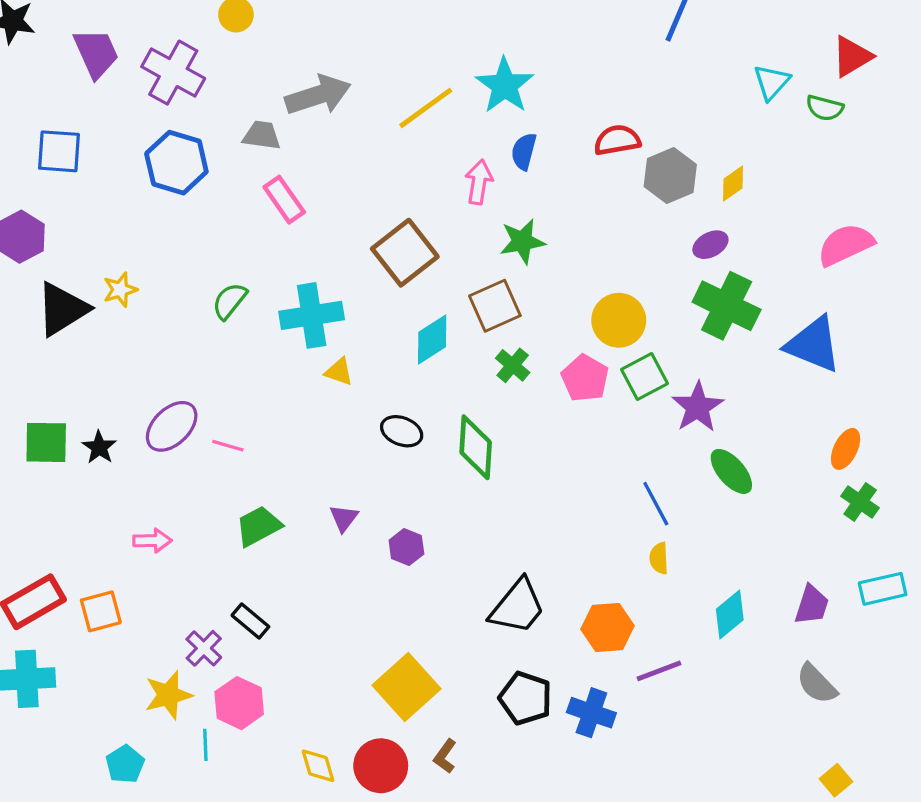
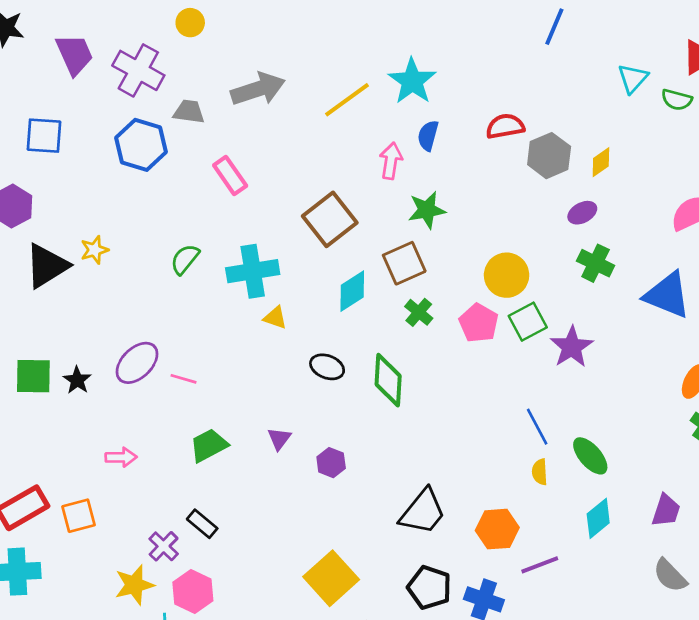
gray trapezoid: (262, 135) -> (189, 112), moved
green cross: (727, 306) -> (596, 263), size x0.7
green ellipse: (731, 471) -> (590, 456), moved

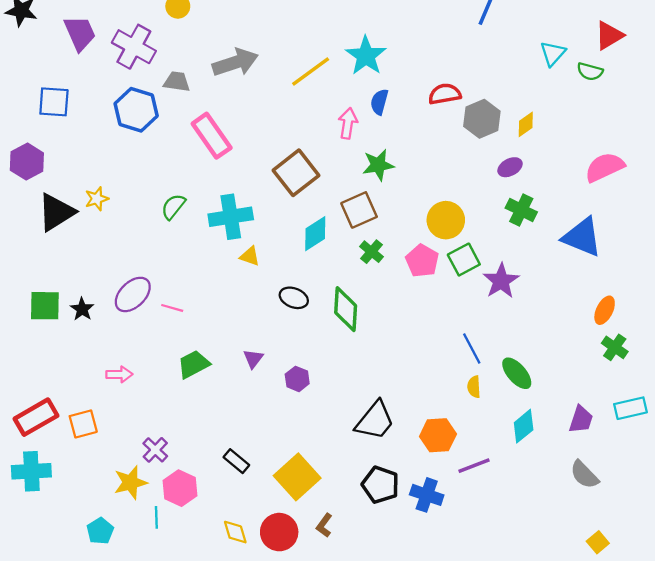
pink rectangle: (230, 175) -> (212, 136), size x1.4
black rectangle: (202, 524) -> (236, 461), moved

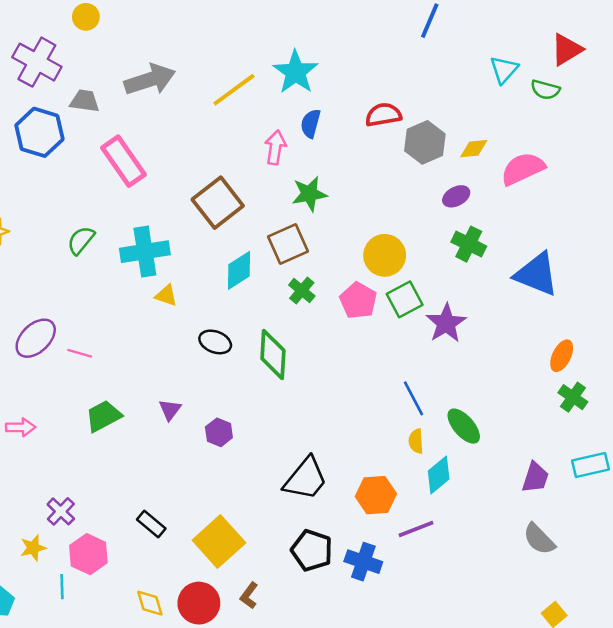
yellow diamond: (526, 124) -> (474, 149), turned 30
pink semicircle: (605, 167) -> (523, 169), moved
cyan diamond: (524, 426) -> (439, 475), moved
yellow star: (131, 483) -> (33, 548), size x0.7

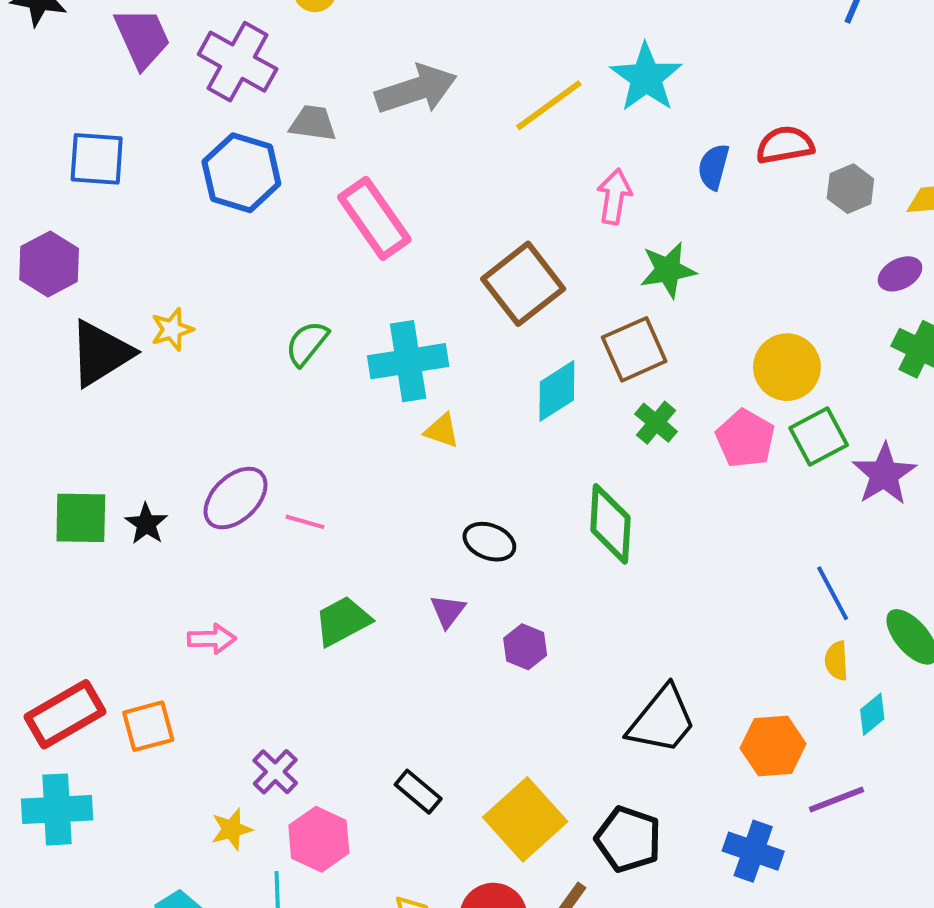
blue semicircle: (311, 124) -> (714, 167), moved
gray hexagon: (425, 142) -> (850, 189), size x0.7
black ellipse: (215, 342) -> (489, 542), moved
cyan diamond: (439, 475) -> (872, 714), size x0.7
black pentagon: (312, 550) -> (628, 839), moved

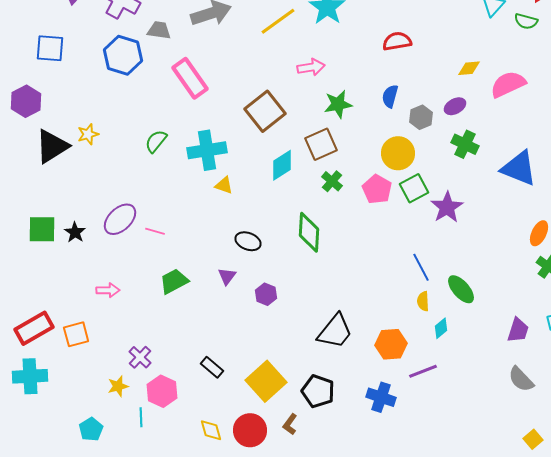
blue semicircle: (714, 167) -> (390, 96), moved
gray hexagon: (850, 189) -> (421, 117), moved
pink arrow: (614, 197) -> (311, 67), turned 72

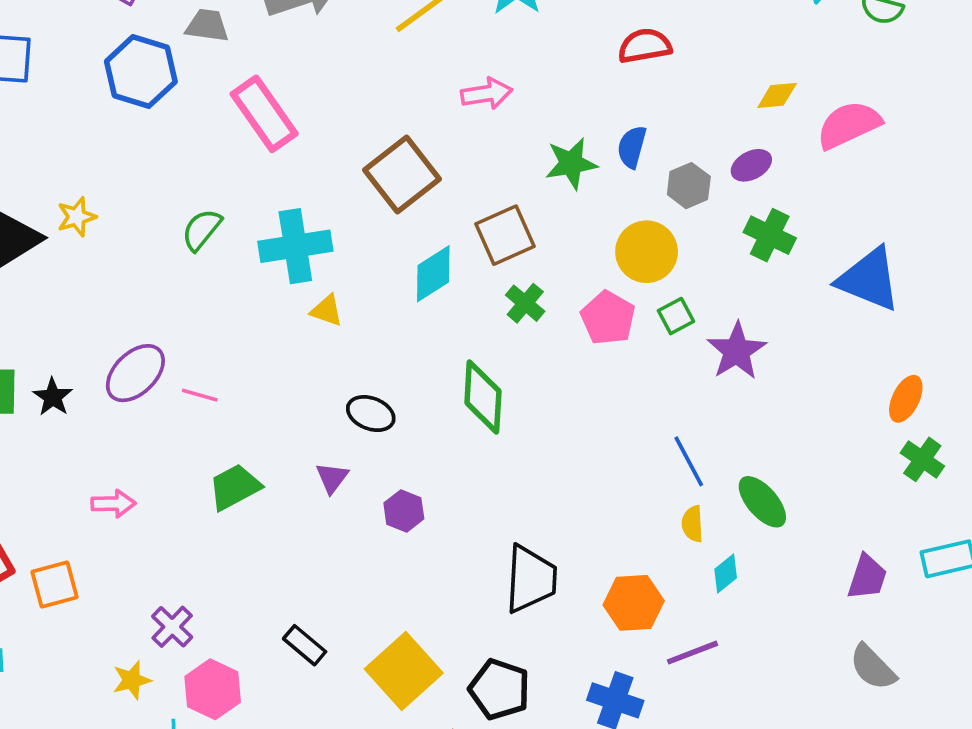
green star: (338, 104) -> (571, 163), moved
green square: (414, 188) -> (676, 316), size x0.7
black trapezoid: (335, 331) -> (531, 579), turned -36

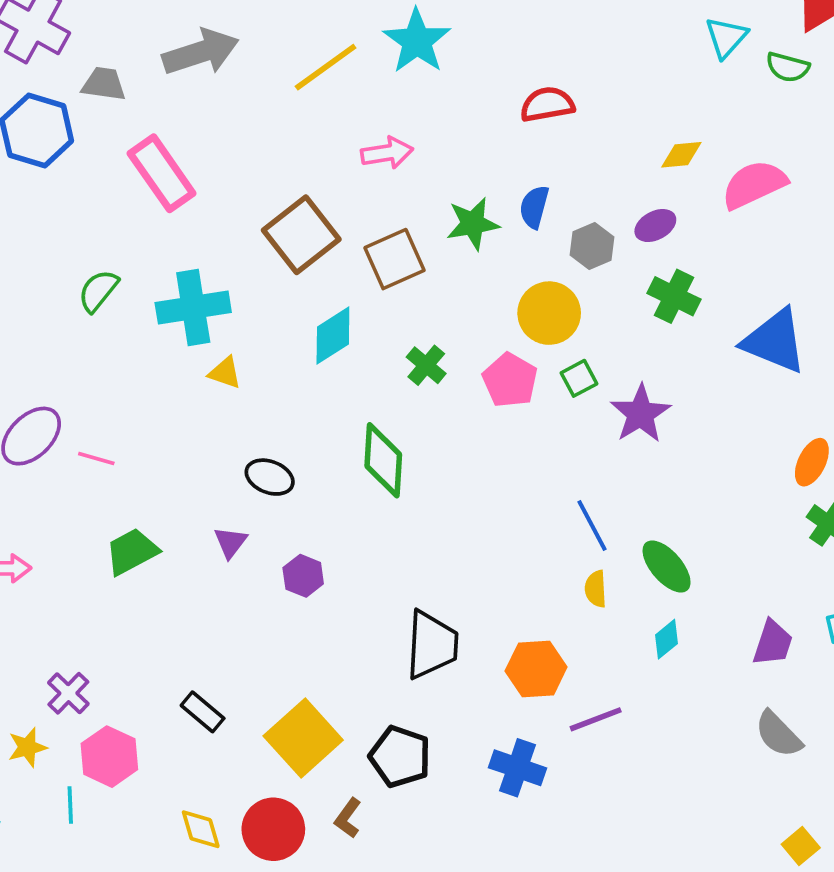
brown square: (505, 235) -> (394, 259), moved
cyan diamond: (726, 573) -> (667, 639), moved

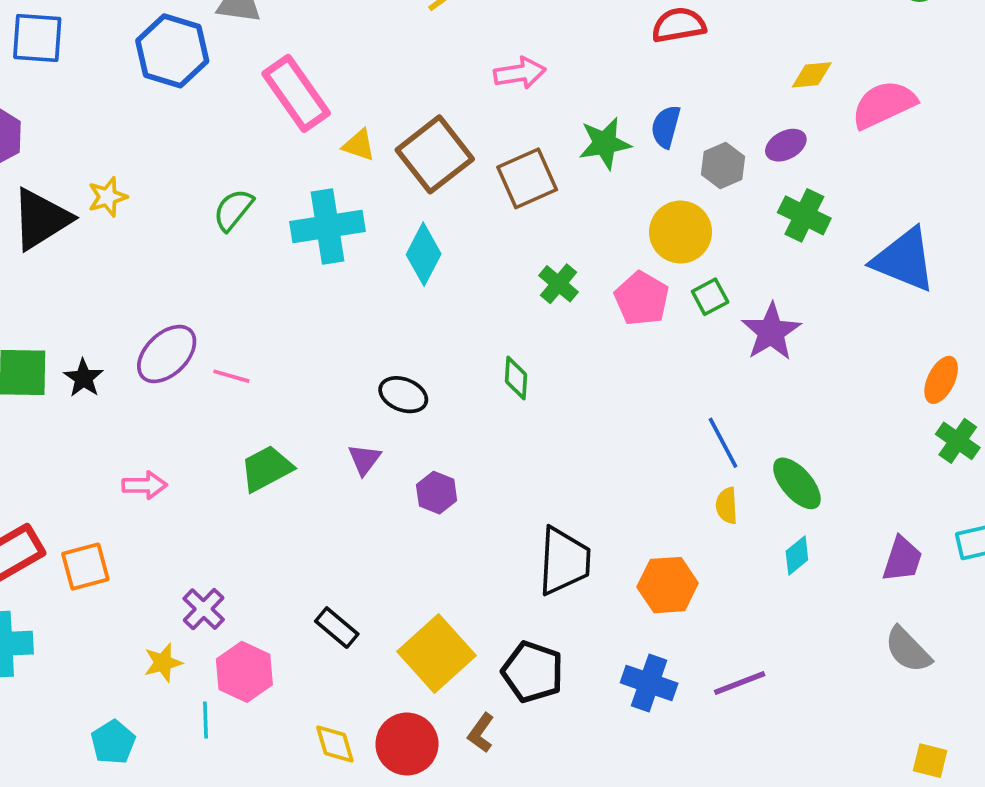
cyan diamond: (333, 335) -> (424, 254), moved, turned -30
yellow triangle: (225, 373) -> (359, 145), moved
green diamond: (383, 460) -> (516, 378), size x0.6
purple line: (596, 719) -> (740, 683), moved
yellow square: (801, 846) -> (930, 761), turned -36

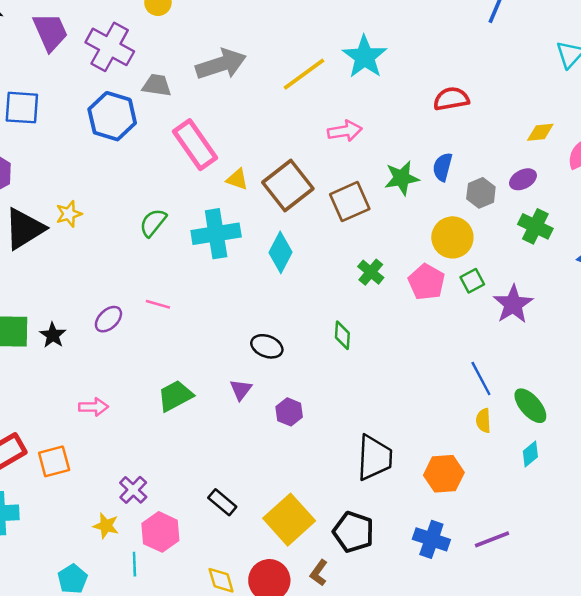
purple ellipse: (167, 354) -> (108, 319), size x0.7
pink line: (231, 376) -> (158, 304), moved
yellow star: (163, 663) -> (106, 526), turned 30

